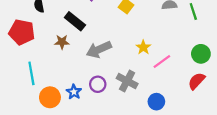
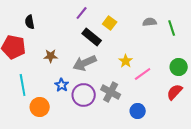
black rectangle: (75, 21) -> (92, 37), moved
purple circle: (98, 84) -> (84, 95), size x1.5
blue star: (74, 92) -> (62, 85), moved

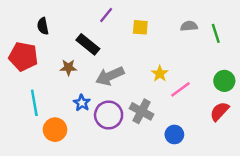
yellow square: (110, 23) -> (140, 27), turned -32
black rectangle: (92, 37) -> (88, 44), moved

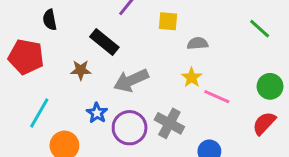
gray semicircle: (189, 26) -> (198, 43), moved
green line: (216, 33) -> (260, 29), turned -30
pink line: (180, 89) -> (217, 97), turned 60
cyan line: (34, 103) -> (39, 113), turned 40

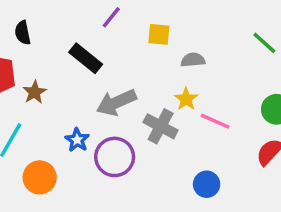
brown star: (81, 70) -> (35, 92), moved, turned -30
gray cross: (169, 123) -> (161, 126), moved

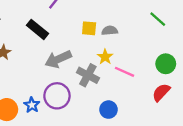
yellow square: (159, 34) -> (89, 28), moved
blue star: (77, 140) -> (32, 105), moved
blue circle: (207, 184) -> (109, 110), moved

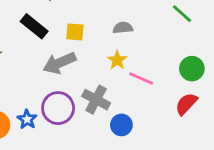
yellow square: (89, 28) -> (75, 32), moved
gray cross: (88, 75) -> (96, 100), moved

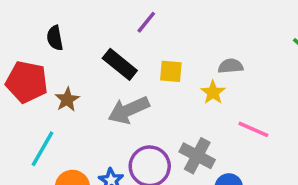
yellow star: (117, 60) -> (213, 92), moved
gray arrow: (59, 63) -> (129, 110), moved

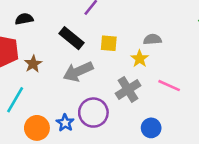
black semicircle: (55, 38) -> (24, 19), turned 90
gray cross: (197, 156) -> (128, 89), moved, turned 30

